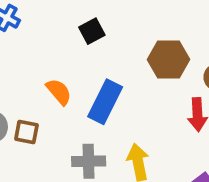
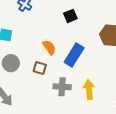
brown square: (26, 132) -> (40, 68), moved

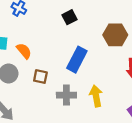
orange semicircle: (49, 47) -> (24, 51), moved

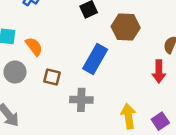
brown hexagon: (115, 35) -> (126, 27), moved
yellow arrow: (96, 96) -> (128, 116), moved

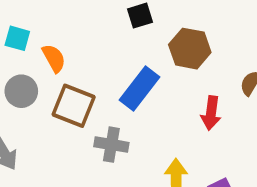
red arrow: (159, 72) -> (211, 113), moved
brown square: (52, 77) -> (74, 106), size x1.6

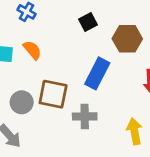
orange semicircle: (54, 58) -> (32, 50), moved
gray circle: (21, 91) -> (22, 102), moved

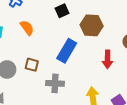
orange semicircle: (32, 50) -> (27, 28), moved
brown square: (53, 94) -> (32, 65), size x0.6

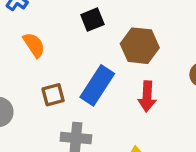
red arrow: (108, 59) -> (147, 96), moved
brown square: (32, 65) -> (53, 95), moved, turned -32

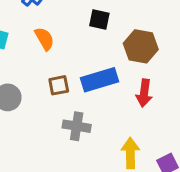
black square: (92, 20) -> (99, 19), turned 30
blue rectangle: (97, 85) -> (99, 80), turned 36

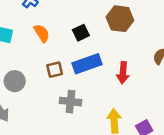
black square: (99, 19) -> (81, 33), moved, turned -35
brown hexagon: (141, 46) -> (120, 19), moved

